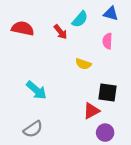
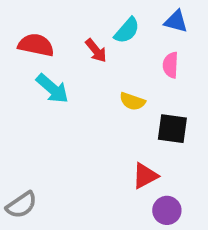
cyan arrow: (36, 90) -> (52, 89), moved
black square: (107, 93) -> (172, 129), moved
gray semicircle: (33, 129) -> (22, 205), moved

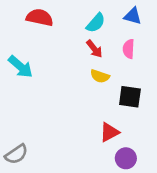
red semicircle: (36, 45) -> (40, 17), moved
red arrow: (96, 50) -> (94, 49), moved
cyan arrow: (52, 89) -> (21, 67), moved

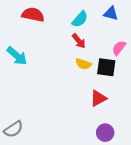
pink semicircle: (129, 49) -> (119, 48), moved, turned 35
black square: (130, 97) -> (106, 67), moved
red triangle: (109, 132) -> (98, 98), moved

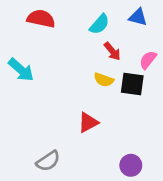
red arrow: (79, 41) -> (112, 51), moved
red triangle: (98, 98) -> (88, 123), moved
gray semicircle: (14, 129) -> (48, 161), moved

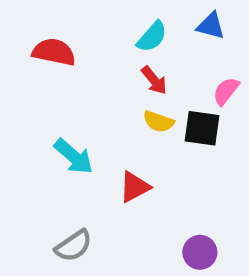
red semicircle: (41, 19) -> (54, 52), moved
red arrow: (112, 51) -> (154, 80), moved
cyan arrow: (21, 70) -> (74, 156), moved

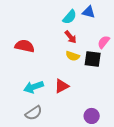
blue triangle: (211, 26) -> (89, 12), moved
red semicircle: (54, 52) -> (25, 46), moved
cyan arrow: (74, 156) -> (34, 87), moved, turned 120

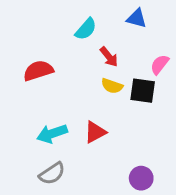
cyan semicircle: (70, 17) -> (86, 29), moved
red semicircle: (25, 46) -> (38, 71), turned -30

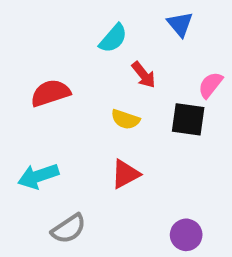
blue triangle: (137, 18) -> (180, 24), turned 35
yellow semicircle: (112, 86) -> (125, 119), moved
cyan arrow: (52, 134) -> (38, 176), moved

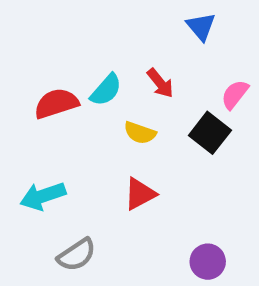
cyan semicircle: (113, 38) -> (106, 90), moved
black square: (188, 119) -> (210, 133), turned 30

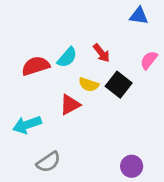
blue triangle: (201, 27) -> (139, 16), moved, turned -42
black square: (210, 133) -> (119, 85), moved
red triangle: (140, 194) -> (70, 105), moved

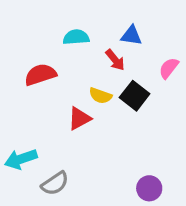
blue triangle: (139, 16) -> (131, 36), moved
cyan semicircle: (67, 57) -> (76, 37), moved, turned -135
cyan arrow: (27, 125) -> (21, 159), moved

